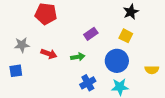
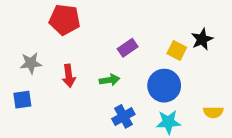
black star: (131, 12) -> (202, 39), moved
red arrow: (49, 54) -> (69, 76), turned 63
yellow semicircle: (152, 70) -> (213, 112), moved

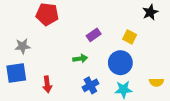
black star: (202, 39) -> (150, 12), moved
red arrow: (69, 76) -> (47, 84), moved
blue square: (22, 100) -> (16, 73), size x1.5

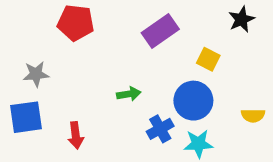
purple rectangle: (94, 35) -> (160, 31), moved, size x1.5
yellow semicircle: (156, 82) -> (253, 116), moved
blue cross: (90, 85) -> (160, 129), moved

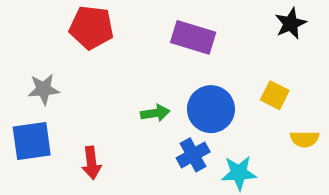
purple rectangle: (160, 31) -> (193, 37), turned 52
yellow square: (208, 59) -> (275, 95), moved
blue circle: (193, 101) -> (211, 109), moved

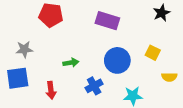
green arrow: (155, 113) -> (71, 63), moved
blue cross: (193, 155) -> (94, 86), moved

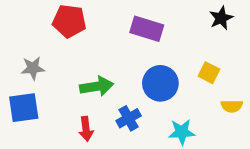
green arrow: (71, 63) -> (97, 86), size x1.5
red arrow: (51, 90) -> (86, 129), moved

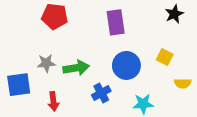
purple rectangle: (147, 29) -> (116, 22), turned 65
gray star: (33, 68) -> (46, 63), moved
red arrow: (86, 129) -> (53, 101), moved

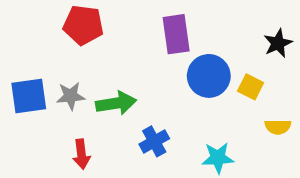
black star: (174, 14) -> (278, 43), moved
blue circle: (126, 65) -> (209, 76), moved
blue square: (19, 85) -> (29, 96), moved

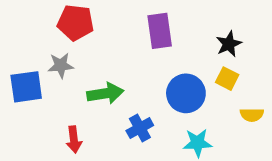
black star: (278, 43) -> (229, 44), moved
blue circle: (209, 76) -> (186, 93), moved
gray star: (71, 96) -> (61, 65), moved

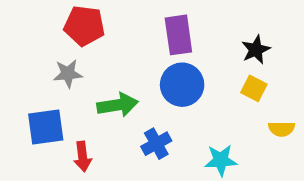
blue square: (26, 87) -> (46, 127), moved
blue circle: (186, 93) -> (182, 85), moved

